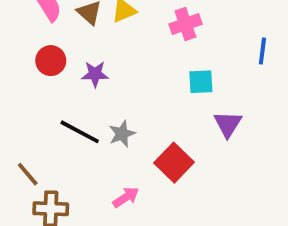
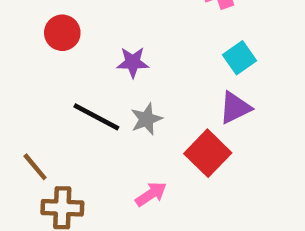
purple star: (95, 74) -> (133, 62), moved
cyan square: (201, 82) -> (240, 58), turned -32
purple triangle: (228, 124) -> (235, 108), moved, turned 32

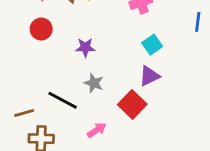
black line: (96, 117) -> (63, 100), moved
gray star: (146, 119) -> (94, 83), turned -30
brown line: (35, 167) -> (24, 113), turned -66

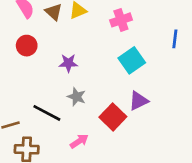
cyan square: (152, 45) -> (132, 60), size x1.4
purple triangle: (149, 76) -> (138, 101), moved

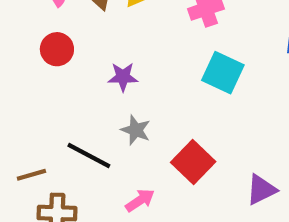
cyan square: (132, 60) -> (223, 73), turned -30
purple triangle: (138, 101) -> (261, 190), moved

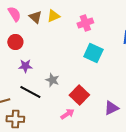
purple star: (123, 77) -> (25, 66), moved
pink arrow: (140, 200) -> (67, 114), moved

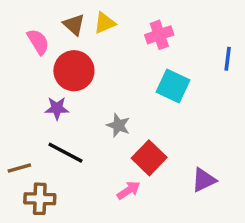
pink semicircle: (14, 14) -> (38, 42), moved
red circle: (15, 42) -> (74, 71), moved, size x1.5
gray star: (52, 80) -> (118, 125), moved

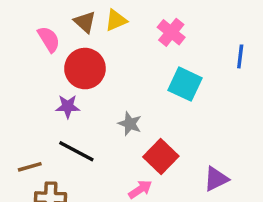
pink cross: (159, 35) -> (171, 32), turned -32

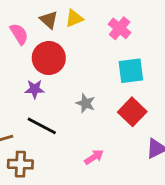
cyan square: (185, 84) -> (131, 71), turned -32
red square: (161, 156) -> (132, 112), moved

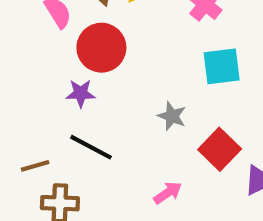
gray star: (86, 103) -> (172, 116), moved
red square: (132, 112) -> (220, 149), moved

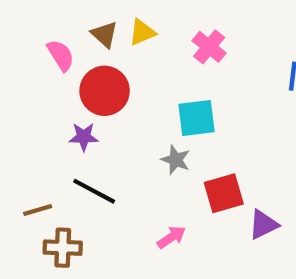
cyan square: (222, 66) -> (197, 118), moved
red square: (220, 149) -> (224, 193), turned 30

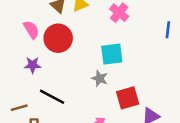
pink semicircle: (61, 55) -> (31, 30), moved
purple star: (84, 137) -> (33, 65), moved

